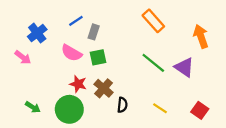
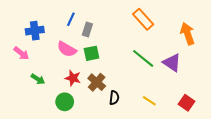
blue line: (76, 21) -> (71, 19), turned -32
blue cross: (37, 33) -> (35, 31), turned 30
green arrow: (33, 107) -> (38, 79), moved
green circle: (69, 109) -> (65, 102), size x0.7

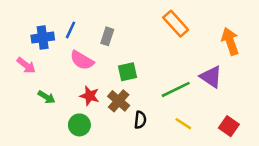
blue line: (71, 19) -> (71, 30), moved
green square: (92, 53) -> (128, 72), moved
green line: (143, 58) -> (176, 89), moved, turned -65

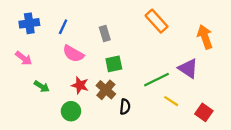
gray rectangle: (107, 36) -> (105, 33), moved, turned -35
blue cross: (43, 38) -> (29, 23), moved
yellow line: (183, 124) -> (171, 101), moved

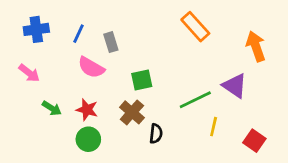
gray rectangle: (105, 33) -> (111, 42), moved
red star: (80, 85) -> (87, 110), moved
yellow line: (171, 101) -> (214, 127), turned 70

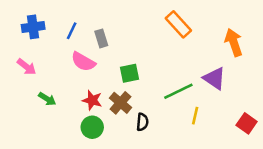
red star: (87, 110) -> (92, 100), moved
green circle: (88, 139) -> (92, 127), moved
red square: (254, 141) -> (247, 123), moved

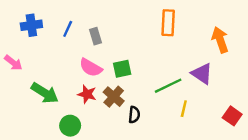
orange rectangle: (178, 24) -> (168, 23), turned 45
pink semicircle: (83, 62) -> (91, 68), moved
pink arrow: (27, 67) -> (13, 63), moved
green arrow: (47, 99) -> (45, 93), size x1.6
green circle: (92, 127) -> (70, 126), moved

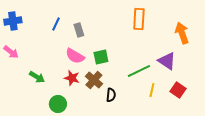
blue cross: (31, 25) -> (13, 21), moved
green arrow: (45, 93) -> (37, 77), size x0.7
red square: (232, 116) -> (178, 90), moved

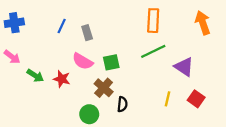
orange arrow: (182, 33) -> (203, 23), moved
green line: (139, 71) -> (153, 51), moved
green arrow: (37, 77) -> (35, 76), moved
red star: (72, 78) -> (62, 79), moved
green circle: (58, 104) -> (89, 114), moved

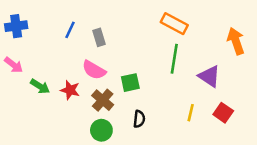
orange rectangle: (153, 21) -> (174, 24), turned -65
orange arrow: (203, 23) -> (236, 41), moved
green line: (153, 51) -> (174, 59), turned -55
green square: (111, 62) -> (130, 83), moved
brown cross: (104, 88) -> (103, 100), moved

